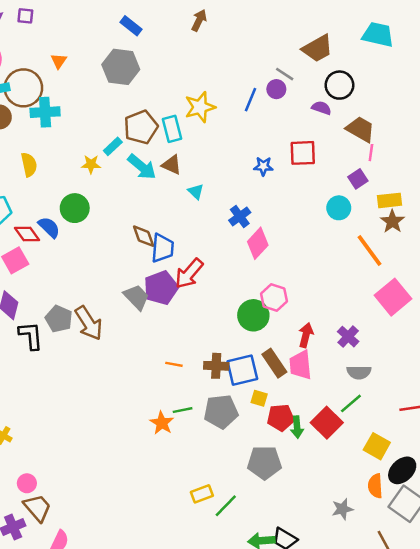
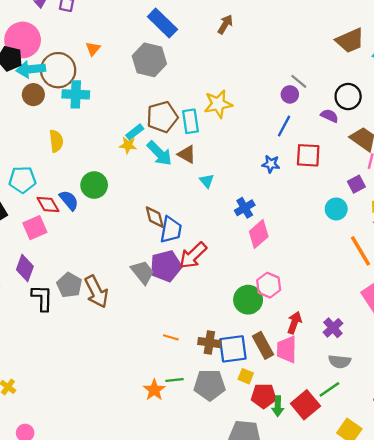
blue rectangle: (131, 26) -> (162, 23), size x1.5
brown trapezoid: (318, 48) -> (350, 41), moved
blue line: (251, 100) -> (284, 126), moved
yellow star: (91, 164) -> (128, 145), moved

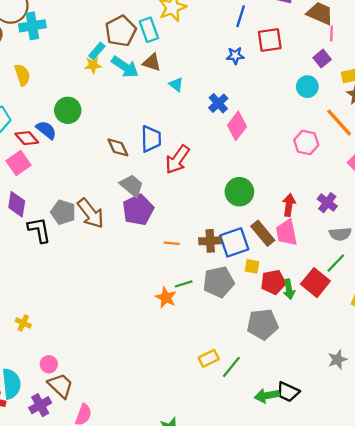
brown diamond: (155, 217) -> (118, 147), moved
purple pentagon: (166, 266) -> (138, 210), moved
pink hexagon: (269, 285) -> (306, 143), moved

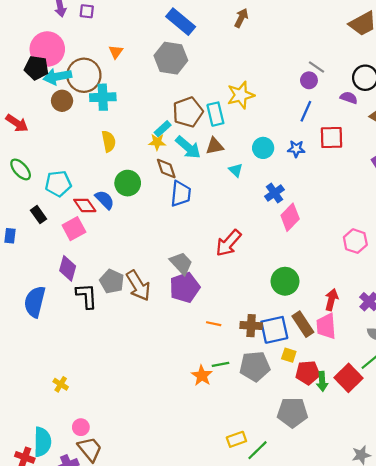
brown triangle: (152, 62) -> (215, 146), turned -36
yellow semicircle: (22, 75) -> (109, 141), moved
cyan circle: (307, 87) -> (263, 148), moved
blue trapezoid: (151, 139) -> (181, 194), moved
brown diamond: (118, 147) -> (166, 168), moved

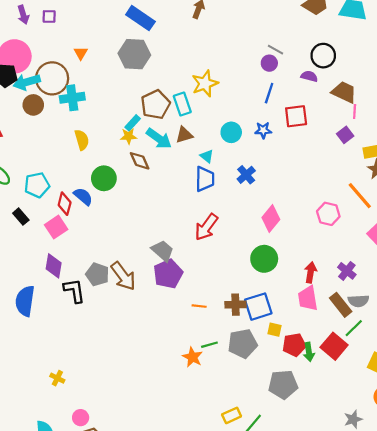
blue trapezoid: (181, 194) -> (205, 179), moved
red diamond: (85, 205) -> (65, 204), turned 55
pink diamond: (290, 217) -> (271, 218), moved
brown rectangle: (303, 324) -> (341, 305), moved

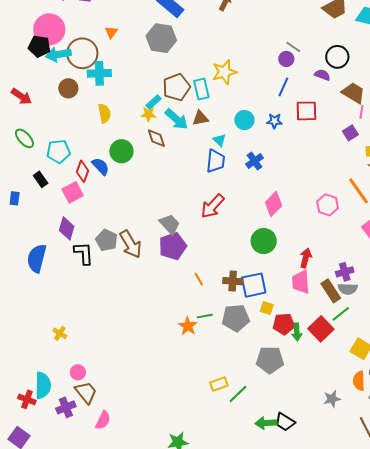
brown circle: (33, 105) -> (68, 88), moved
purple cross: (347, 271) -> (345, 272), moved, turned 30
orange line: (199, 306) -> (199, 279), turned 48

